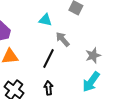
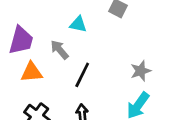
gray arrow: (63, 39) -> (60, 50), moved

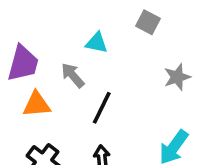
gray star: (141, 71) -> (177, 77), moved

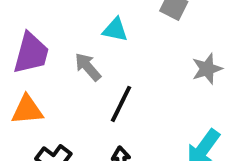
orange triangle: (37, 104) -> (27, 110), moved

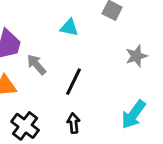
gray arrow: (88, 67) -> (36, 65), moved

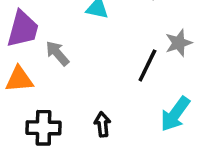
black line: (74, 82) -> (147, 65), moved
black cross: (25, 126) -> (43, 128), turned -36

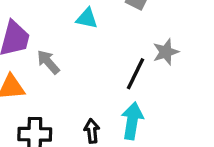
cyan arrow: (175, 114) -> (132, 121), moved, turned 153

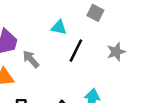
black line: (136, 74) -> (76, 51), moved

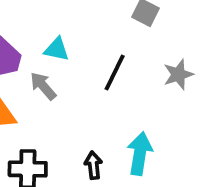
cyan triangle: (59, 27) -> (57, 49), moved

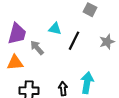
cyan triangle: (57, 49) -> (55, 29), moved

